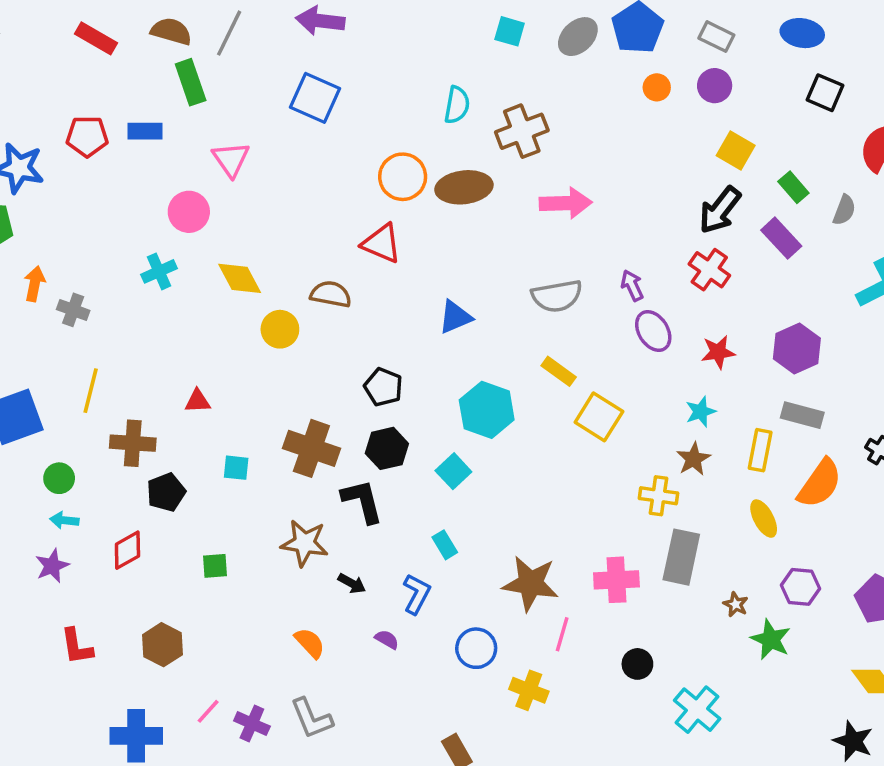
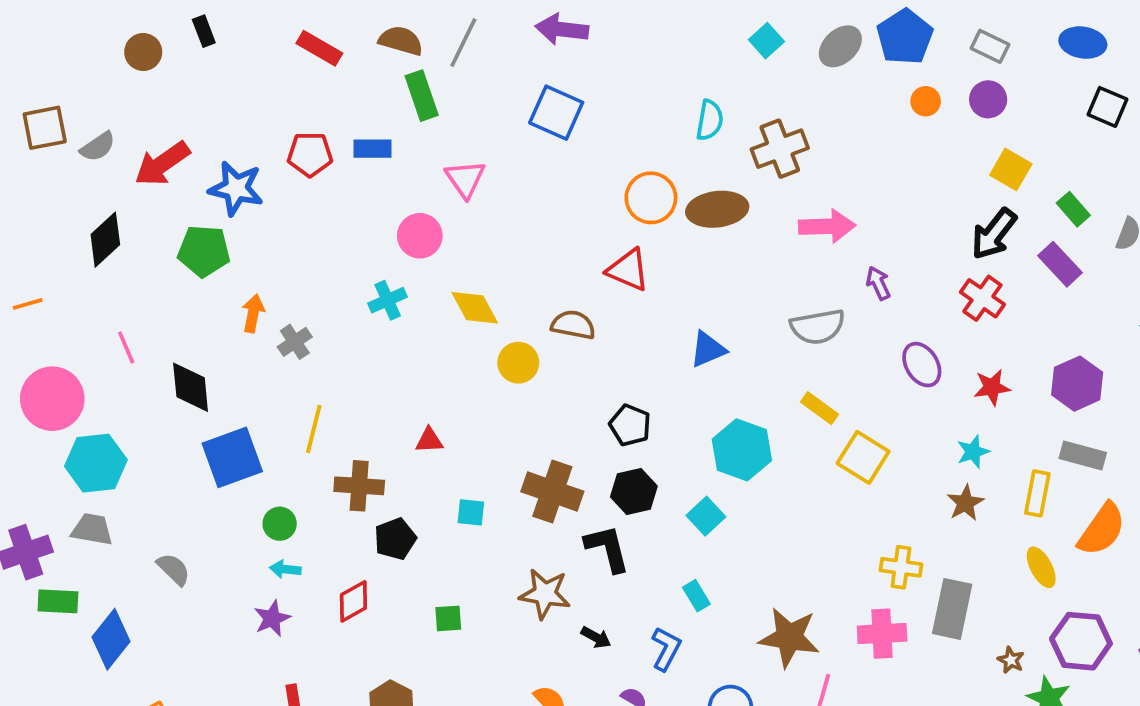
cyan square: (510, 31) -> (766, 41), turned 32
purple arrow: (632, 285) -> (878, 283), moved
gray cross: (73, 310) -> (295, 342), turned 36
yellow cross: (658, 496) -> (901, 567), moved
purple hexagon: (800, 587) -> (1081, 641), size x1.4

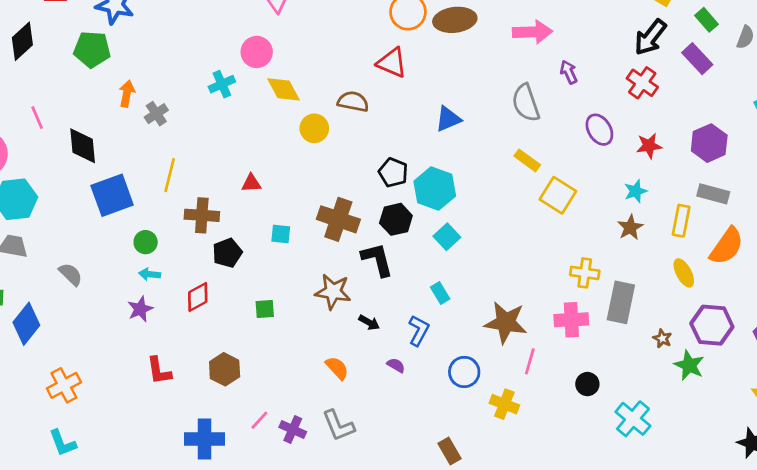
pink circle: (420, 236) -> (257, 52), moved
gray semicircle: (818, 327) -> (526, 103), turned 81
cyan hexagon: (742, 450) -> (435, 189), moved

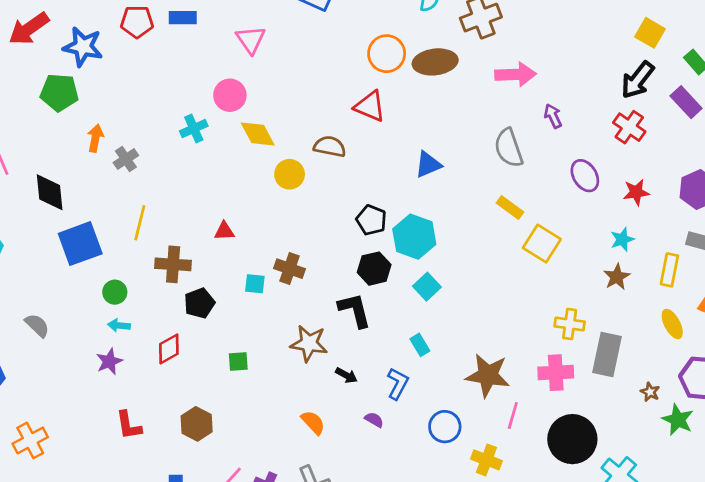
brown cross: (338, 219) -> (290, 269), moved, size x0.7
black circle: (587, 384) -> (572, 439), size x2.0

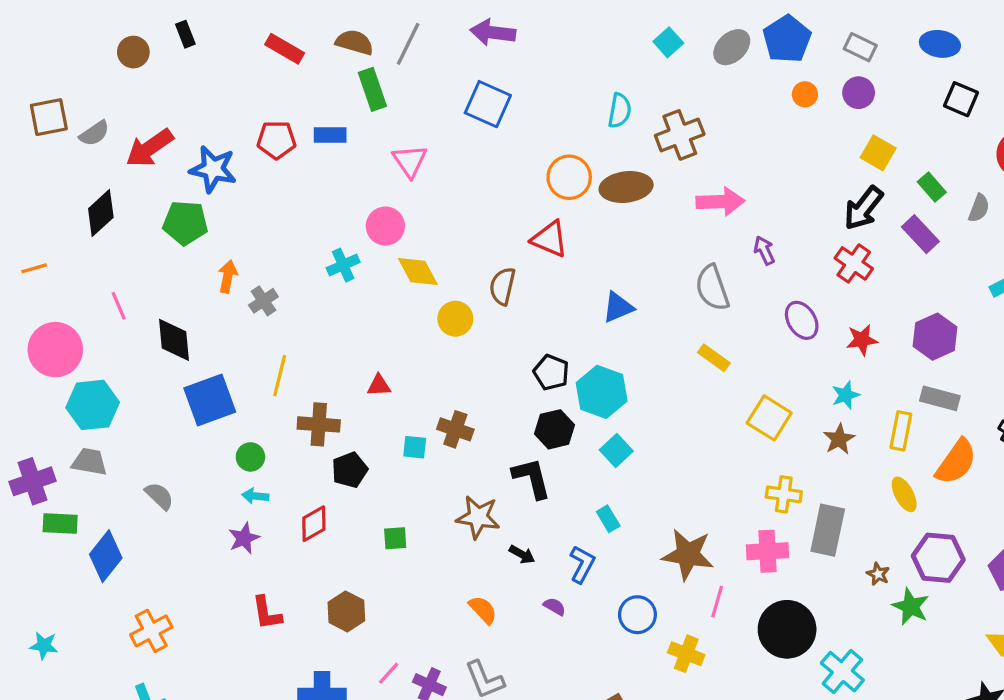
brown semicircle: (330, 147) -> (502, 286), turned -88
yellow square: (542, 244) -> (769, 418), moved

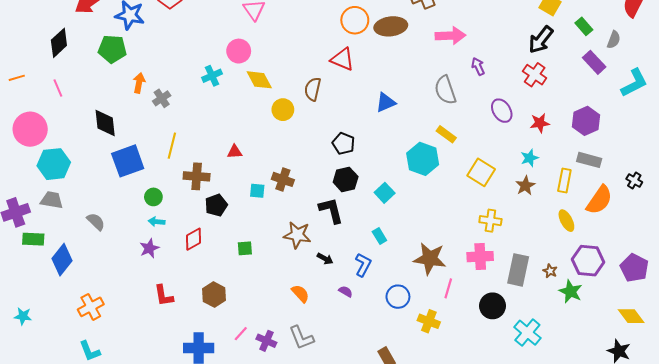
purple rectangle: (920, 234) -> (594, 62), moved
pink line: (119, 306) -> (58, 88), moved
cyan hexagon: (602, 392) -> (423, 159), moved
gray rectangle: (828, 530) -> (518, 270), moved
black circle: (787, 629) -> (492, 306), size x0.7

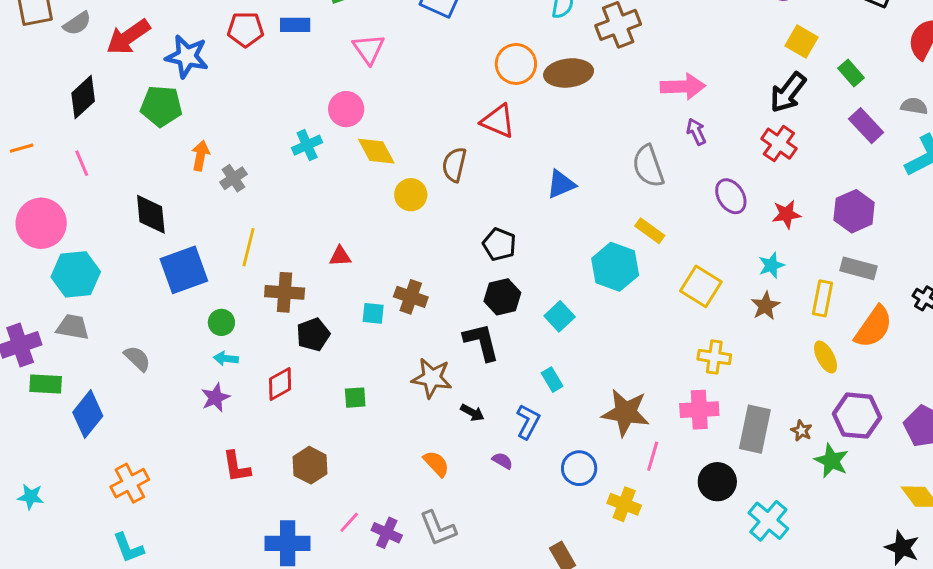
pink arrow: (450, 36) -> (683, 87), moved
gray semicircle: (614, 40) -> (914, 106), moved, turned -102

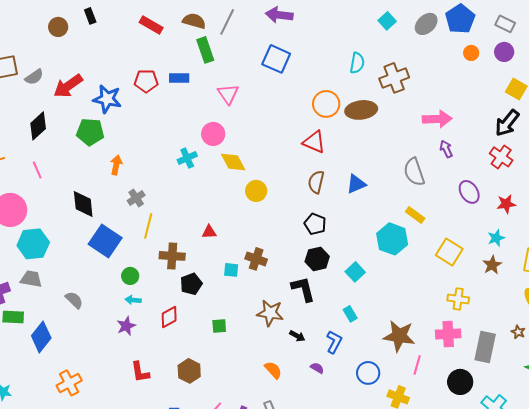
brown semicircle: (454, 165) -> (316, 182), moved
gray cross: (233, 178) -> (136, 198), moved
blue square: (184, 270) -> (105, 241), turned -36
brown star: (801, 431) -> (518, 332), moved

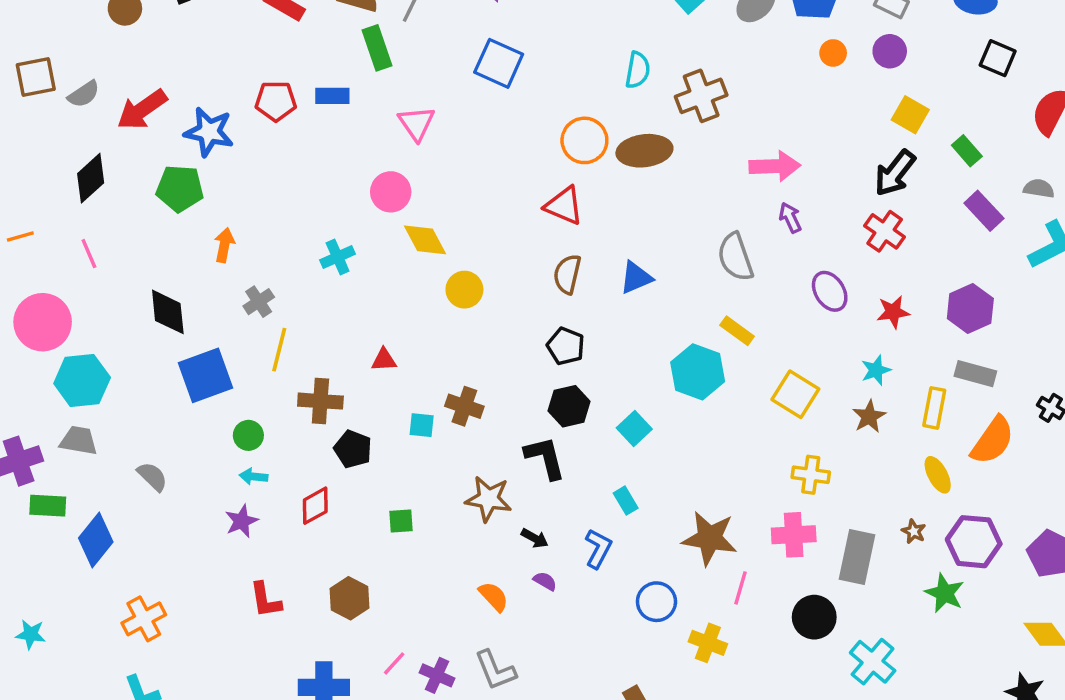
cyan cross: (187, 158) -> (338, 257), moved
blue square: (105, 241) -> (206, 375), turned 36
black pentagon: (191, 284) -> (353, 449), turned -30
purple semicircle: (317, 368) -> (545, 581), moved

